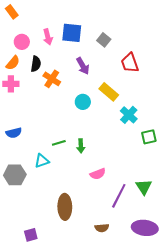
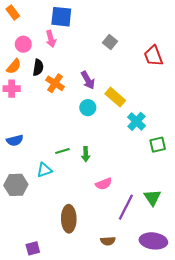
blue square: (72, 33) -> (61, 17), moved
red trapezoid: (130, 63) -> (153, 56), moved
purple arrow: (83, 66) -> (88, 80), moved

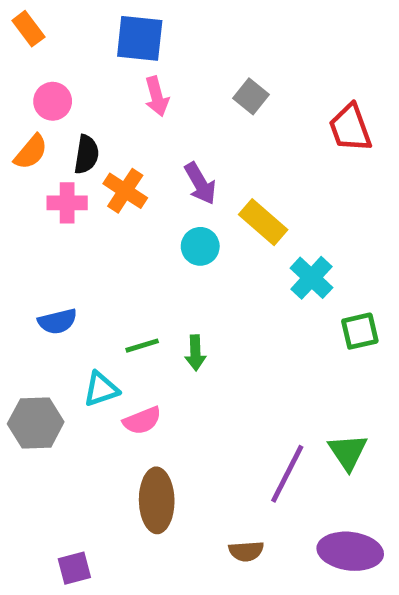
pink arrow: (51, 39) -> (157, 96), moved
pink cross: (12, 89) -> (67, 203), moved
blue semicircle: (15, 140) -> (57, 321), moved
pink semicircle: (104, 184) -> (142, 421), moved

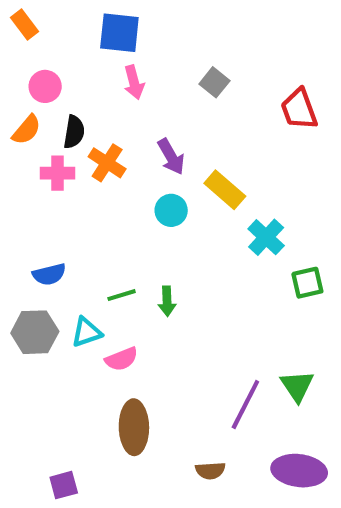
gray hexagon: (36, 423) -> (35, 332), moved

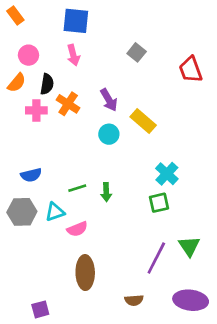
pink arrow: (134, 82) -> (73, 55), moved
cyan cross: (266, 237) -> (167, 174), moved
green square: (307, 283) -> (159, 203), moved

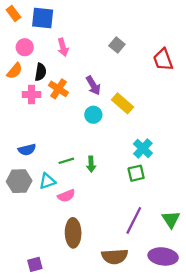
blue square: (76, 21) -> (43, 18), moved
green triangle: (189, 246) -> (171, 219), moved
brown semicircle: (134, 300) -> (115, 256), size x1.6

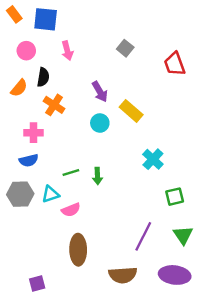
orange semicircle: (15, 71) -> (19, 88), moved
orange cross: (58, 89) -> (54, 105), moved
pink cross: (31, 94) -> (34, 133), moved
green square: (136, 173) -> (175, 197), moved

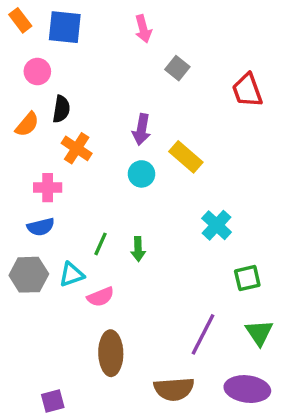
pink arrow: (67, 51) -> (143, 29), moved
purple arrow: (100, 92) -> (141, 130), turned 40
green line: (71, 172) -> (101, 244), turned -49

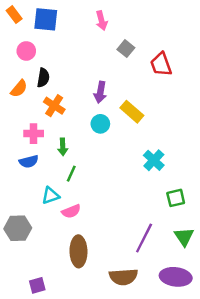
red trapezoid: (247, 90) -> (161, 64), moved
green arrow: (138, 249) -> (63, 147), moved
gray hexagon: (29, 275) -> (18, 228), moved

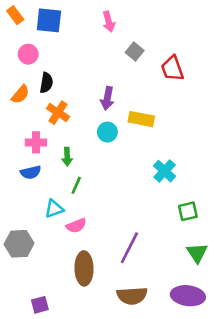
yellow rectangle: (132, 112) -> (141, 119), turned -30
purple line: (144, 238) -> (129, 248), moved

